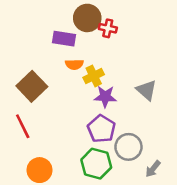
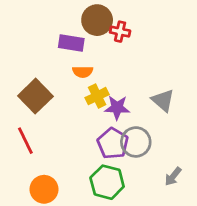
yellow cross: (94, 76) -> (97, 96), moved
gray circle: (128, 147) -> (136, 142), moved
gray arrow: (153, 169) -> (173, 176), moved

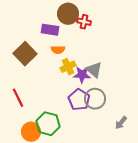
brown square: (35, 96) -> (25, 54), moved
gray triangle: (163, 100) -> (94, 70), moved
green hexagon: (107, 182) -> (48, 124), moved

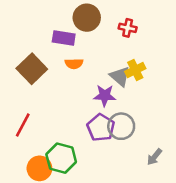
red cross: (84, 22) -> (128, 28), moved
yellow cross: (68, 67) -> (135, 70), moved
gray triangle: (94, 70) -> (120, 76), moved
red line: (18, 98) -> (23, 125), turned 54

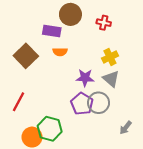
gray triangle: (120, 76) -> (111, 79), moved

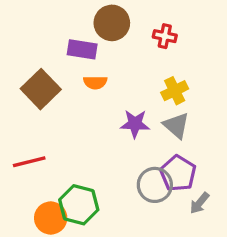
red line: (18, 102) -> (29, 162), turned 48
gray circle: (99, 103) -> (155, 185), moved
purple pentagon: (82, 104) -> (178, 173), moved

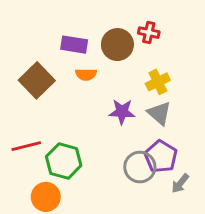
brown circle: (112, 23) -> (117, 45), moved
green hexagon: (79, 205) -> (64, 161), moved

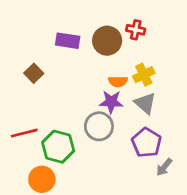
orange semicircle: (86, 74) -> (118, 81), moved
brown square: (37, 80) -> (34, 73), size x0.6
gray circle: (140, 167) -> (99, 126), moved

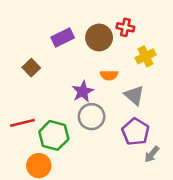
purple rectangle: (68, 41) -> (63, 37), turned -35
yellow cross: (144, 75) -> (146, 56), moved
purple star: (111, 102) -> (83, 91), moved, turned -30

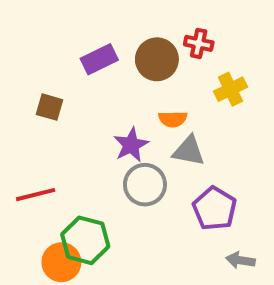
brown square: (31, 68) -> (49, 107), turned -30
gray triangle: (134, 95) -> (189, 151), moved, turned -30
green hexagon: (54, 135) -> (85, 240), moved
gray arrow: (152, 154) -> (240, 260), moved, turned 60

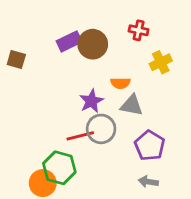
brown circle: (157, 59) -> (93, 44), moved
brown square: (49, 107) -> (16, 59), moved
red line: (36, 195) -> (80, 136), moved
gray arrow: (240, 260) -> (148, 182), moved

